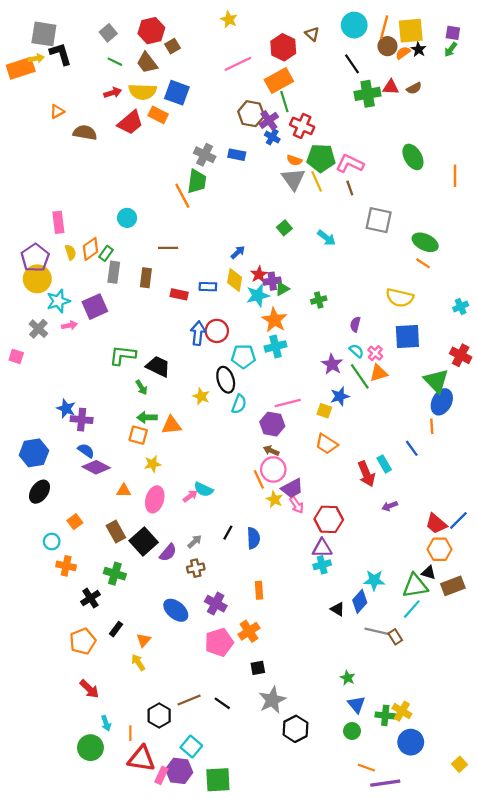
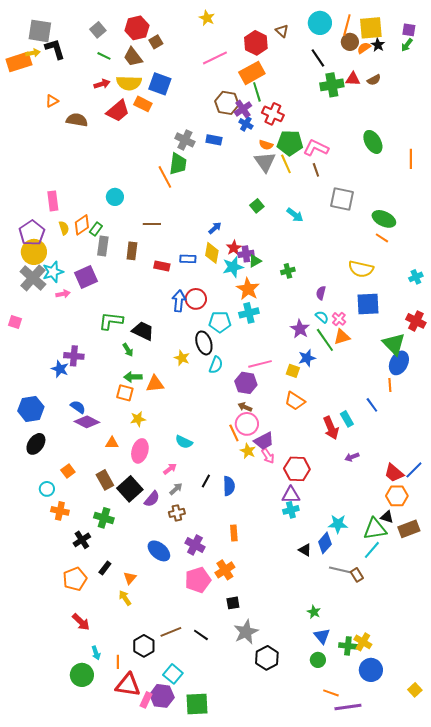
gray cross: (38, 329) -> (33, 278), moved, size x1.5
purple cross: (82, 420) -> (74, 356), moved
pink arrow: (190, 496) -> (170, 469), moved

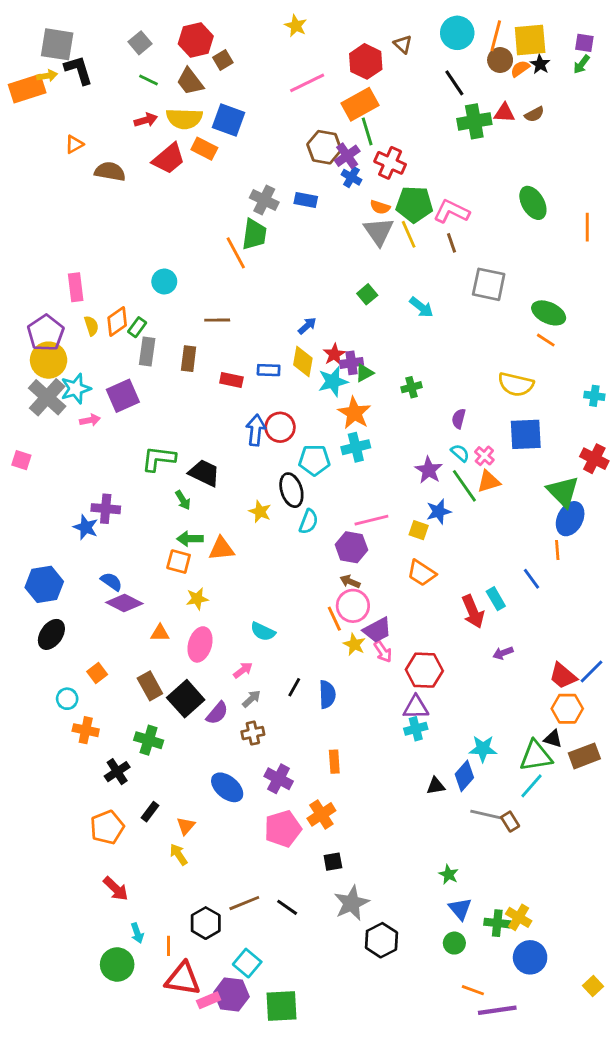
cyan cross: (416, 277) -> (594, 396), turned 32
black triangle: (305, 550) -> (436, 786), turned -40
pink rectangle: (146, 700) -> (209, 1000), turned 42

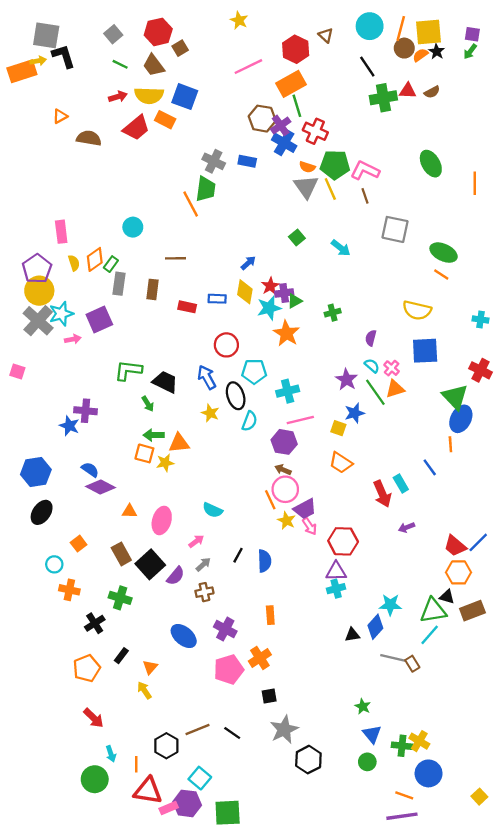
blue cross: (351, 177) -> (284, 143), size x1.5
blue arrow: (256, 430) -> (207, 377), moved, turned -35
cyan cross: (356, 447) -> (288, 391), moved
yellow star: (197, 599) -> (165, 463), moved
orange line: (473, 990) -> (404, 795), moved

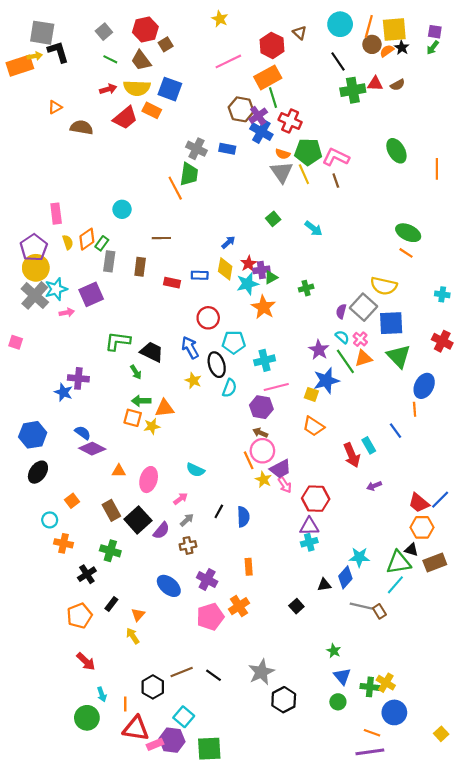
gray square: (395, 229) -> (363, 307), moved, turned 30
green triangle: (455, 397) -> (399, 356), moved
blue star: (355, 413) -> (326, 381), size x1.4
black square: (269, 696) -> (296, 606), moved, turned -32

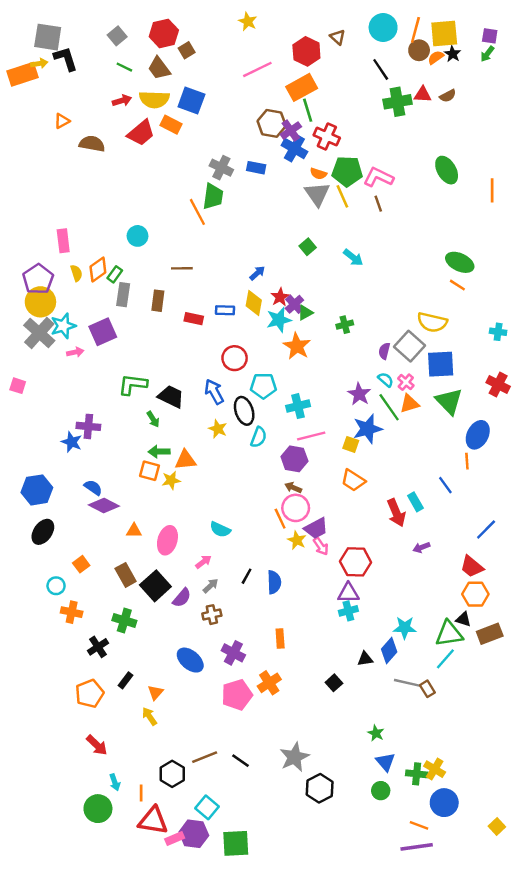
purple cross: (261, 270) -> (294, 304), turned -35
blue line: (440, 500) -> (486, 529), moved

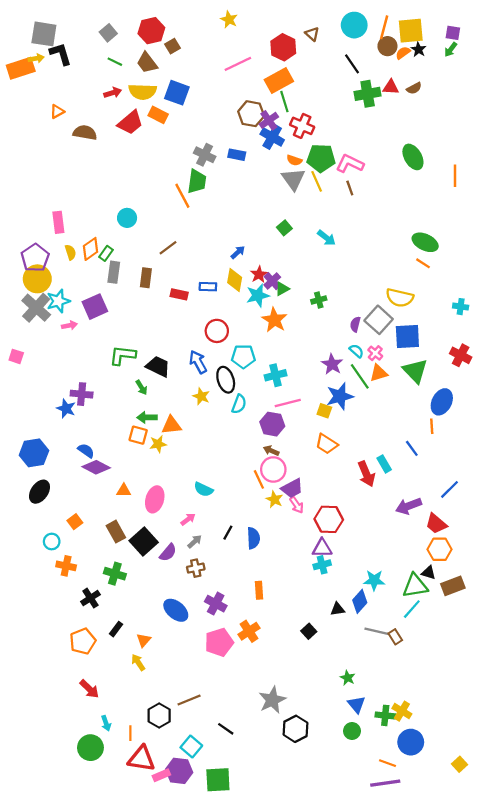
brown line: (182, 268) -> (168, 248), turned -36
purple arrow: (421, 547) -> (409, 506), moved, size x1.6
black line: (241, 761) -> (226, 729), moved

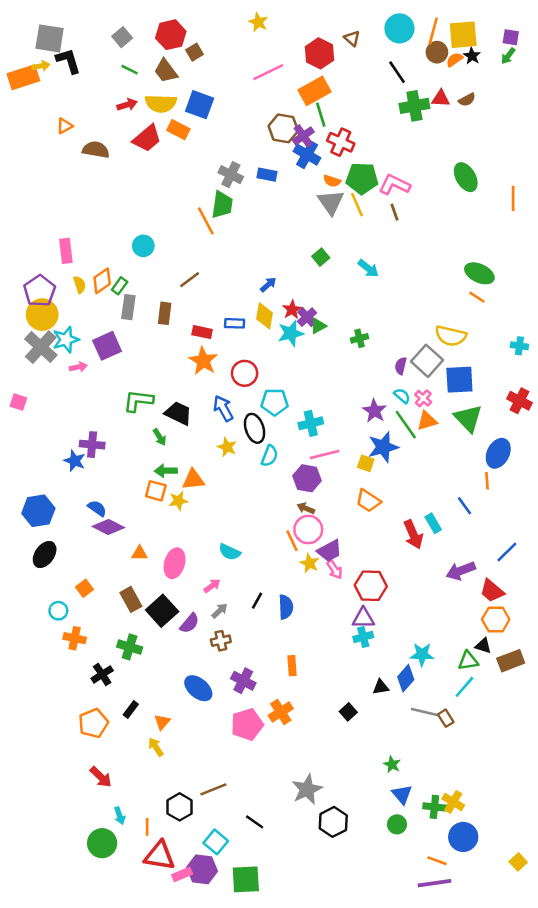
orange star: (274, 320) -> (203, 361), moved
green triangle: (415, 586) -> (468, 661), size x0.7

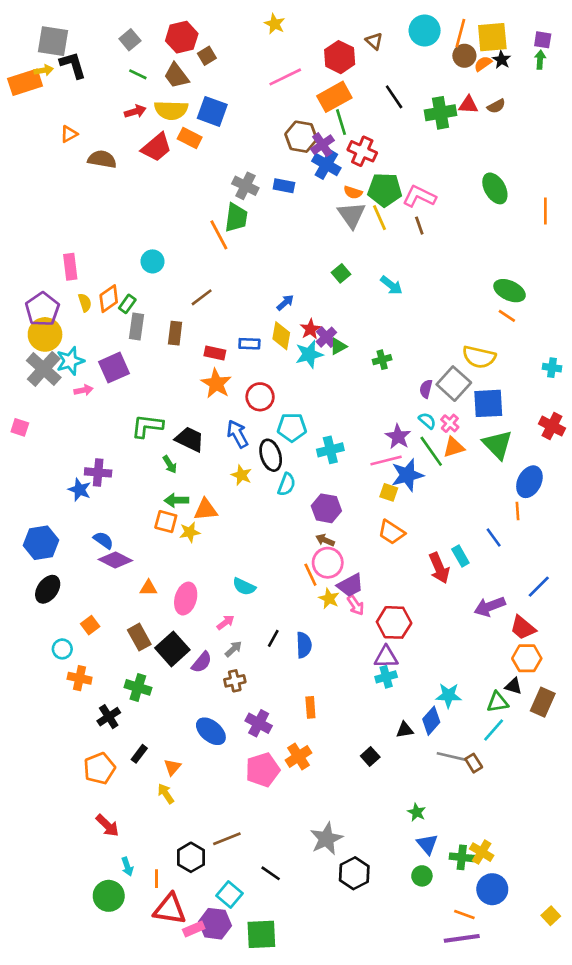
green arrow: (508, 56) -> (540, 60), turned 147
black line: (397, 72) -> (394, 97), moved
pink line: (325, 455) -> (386, 461), moved
brown rectangle: (511, 661) -> (543, 702), turned -45

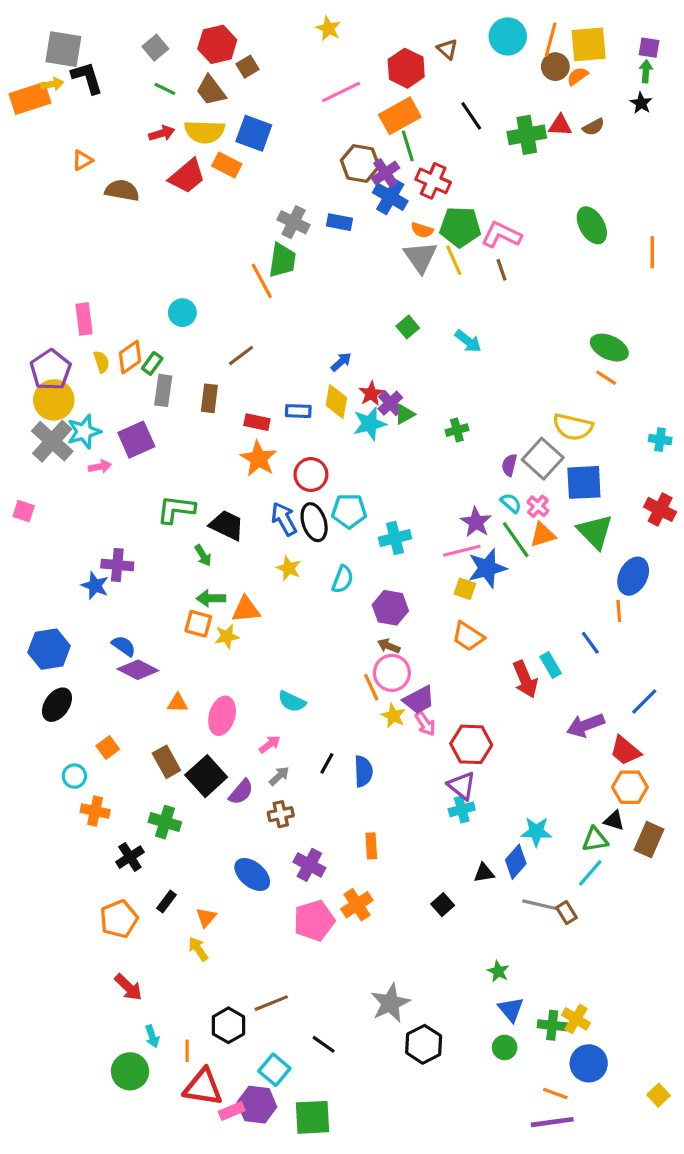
black star: (502, 60) -> (641, 103), moved
black ellipse: (271, 455) -> (314, 522), moved
purple triangle: (386, 657) -> (462, 786), turned 40

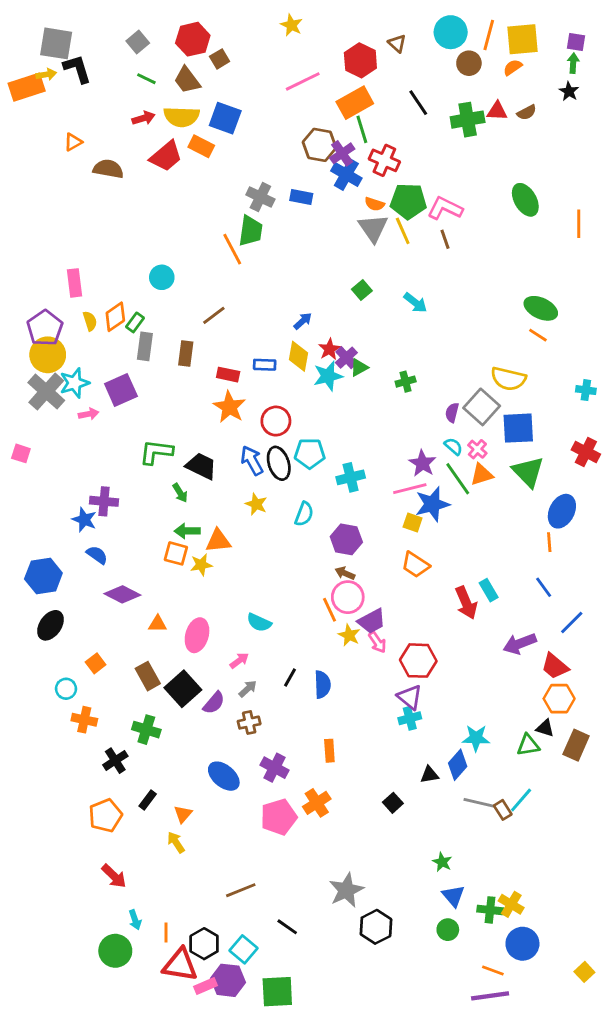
brown circle: (555, 67) -> (469, 63), moved
blue line: (590, 643) -> (544, 587), moved
blue semicircle: (124, 646) -> (97, 555), moved
cyan line: (590, 873) -> (521, 800), moved
black hexagon: (228, 1025) -> (204, 944), moved

